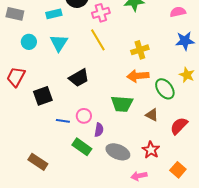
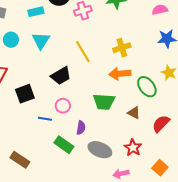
yellow line: (98, 40) -> (83, 52), moved
pink circle: (84, 116) -> (63, 106), moved

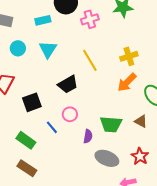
orange arrow: (120, 74) -> (127, 82), turned -40
green trapezoid: (104, 102) -> (111, 124), moved
blue line: (45, 119) -> (52, 127), turned 40
green rectangle: (64, 145) -> (26, 140), moved

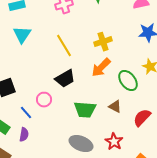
black trapezoid: (68, 84) -> (65, 79), moved
purple semicircle: (88, 136) -> (24, 135), moved

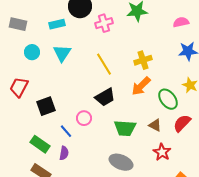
red semicircle: (142, 118) -> (182, 123), moved
red star: (114, 142) -> (162, 152), moved

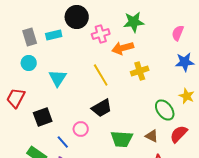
pink semicircle: (181, 22) -> (178, 33), turned -56
gray rectangle: (18, 24) -> (30, 37), moved, turned 60
cyan triangle: (62, 53) -> (58, 78), moved
orange arrow: (141, 86) -> (123, 48), moved, turned 30

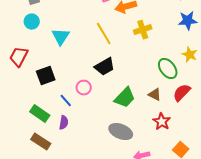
green trapezoid: (122, 139) -> (125, 98), turned -50

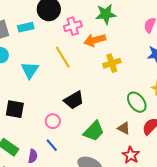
yellow line: (104, 34) -> (63, 57), moved
black square: (46, 76) -> (15, 109), turned 30
blue line: (66, 101) -> (52, 145), moved

